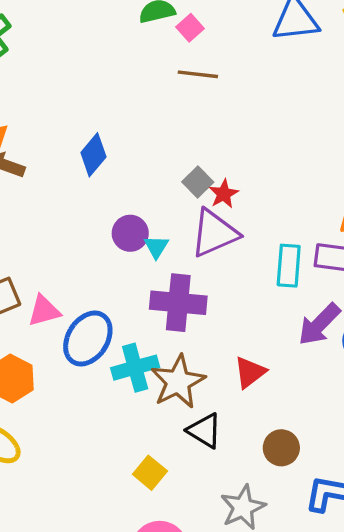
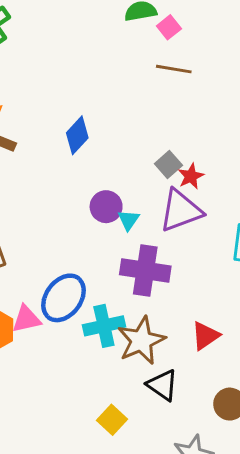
pink triangle: (44, 311) -> (26, 319), moved

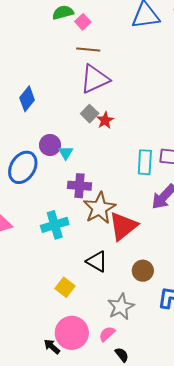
purple triangle: (181, 211) -> (95, 79), moved
purple cross: (145, 270) -> (80, 186), size x0.7
blue ellipse: (64, 298) -> (23, 167), moved
red triangle: (205, 336) -> (123, 226), size x1.5
brown star: (141, 341) -> (99, 208), moved

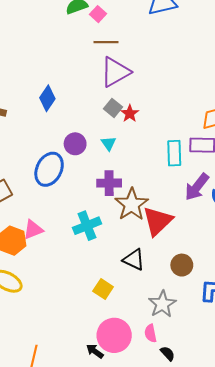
cyan triangle: (66, 153) -> (109, 143), moved
pink semicircle: (107, 334) -> (150, 333), turned -54

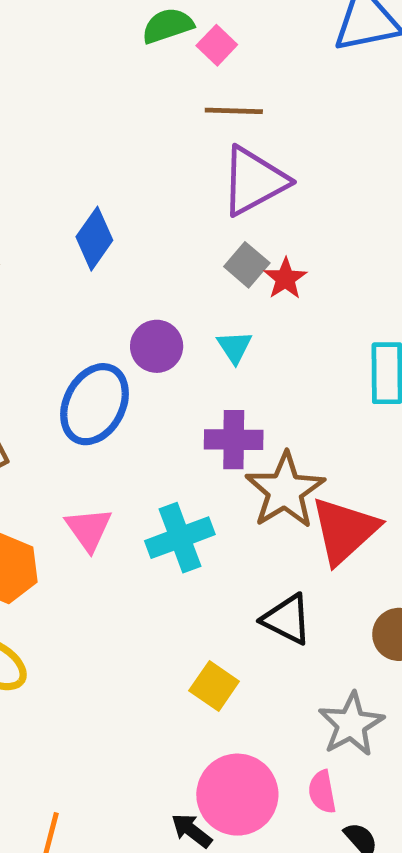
pink triangle: (33, 230) -> (89, 529), moved, turned -45

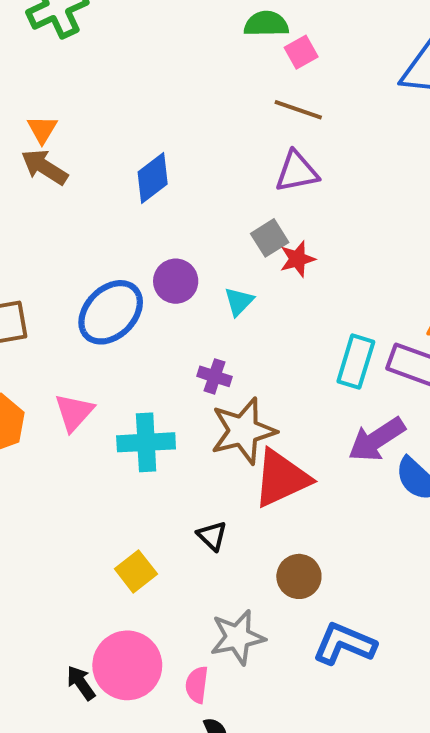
purple triangle: (254, 181) -> (297, 172), size x0.7
purple cross: (234, 440) -> (215, 376), size x0.7
black triangle: (287, 619) -> (212, 536), size x0.7

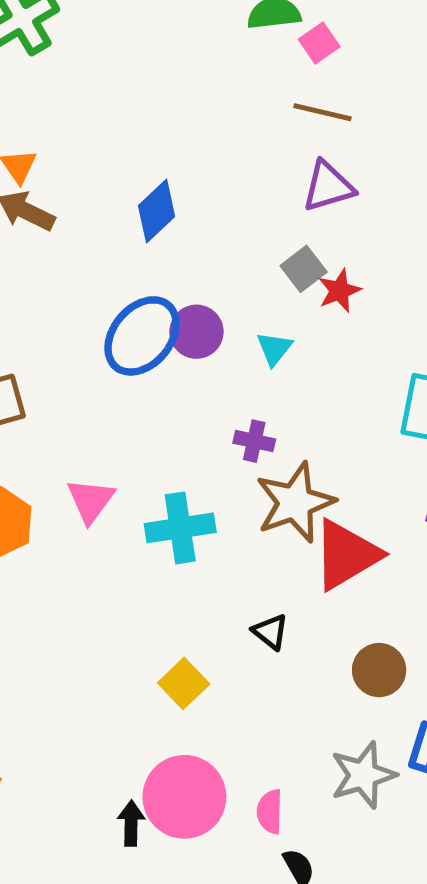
blue ellipse: (111, 312) -> (142, 336), moved
gray star: (238, 637) -> (363, 775), moved
black arrow: (81, 683) -> (131, 823), turned 42

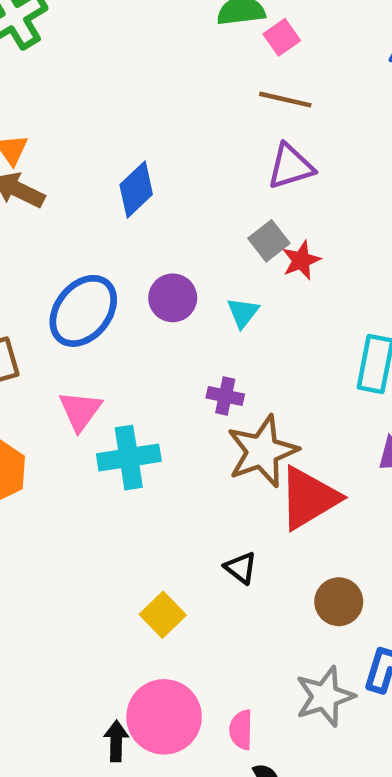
blue ellipse: (142, 336) -> (83, 311), moved
pink triangle: (91, 501) -> (80, 411), moved
cyan cross: (180, 528) -> (129, 458), moved

